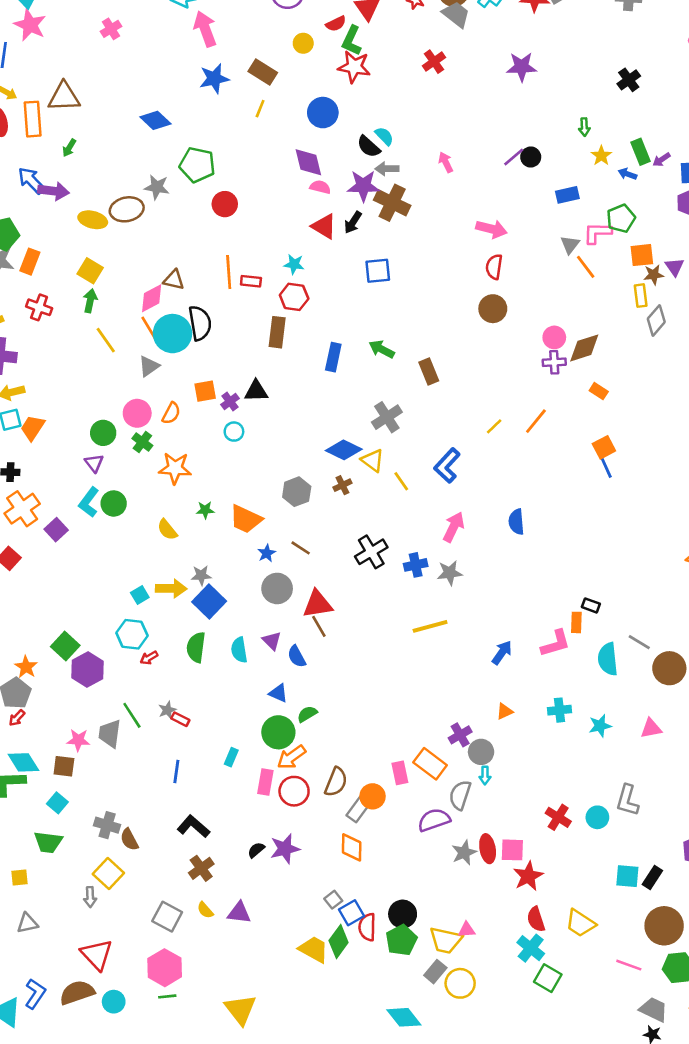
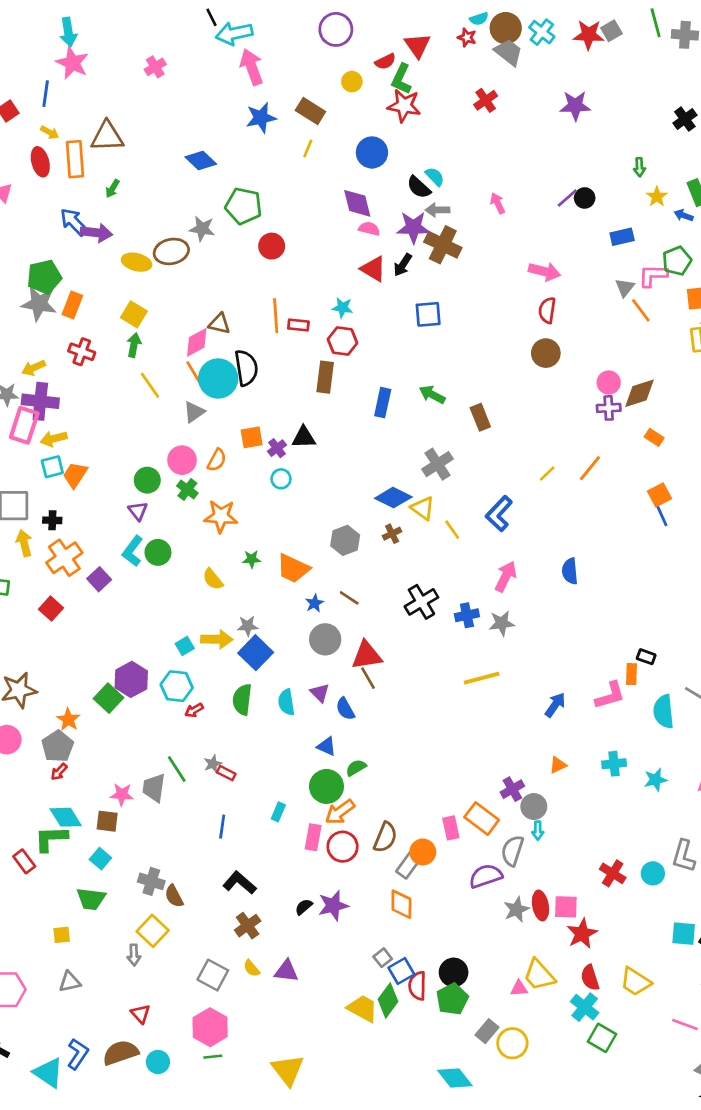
purple hexagon: (87, 670) -> (131, 679), moved
yellow trapezoid: (446, 940) -> (539, 975), moved, turned 36
red triangle: (97, 955) -> (141, 1014), size x0.6

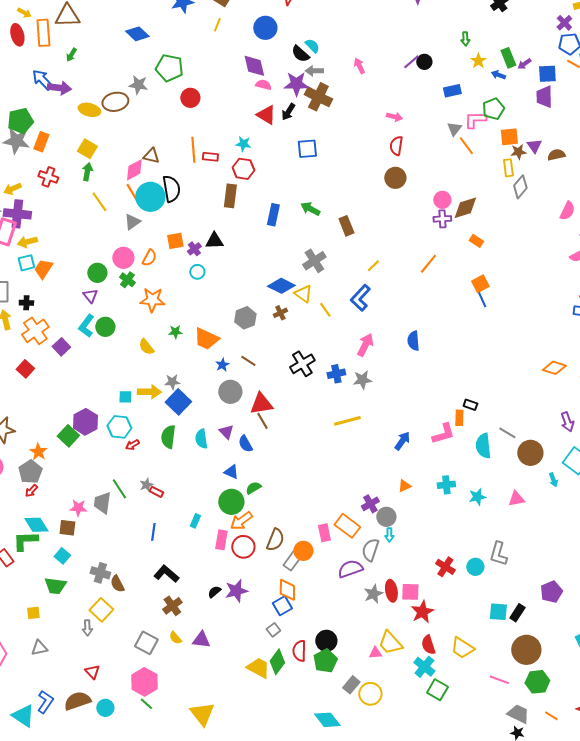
pink arrow: (545, 272) -> (394, 117), size x0.7
yellow line: (547, 473) -> (373, 266), moved
cyan square: (185, 646) -> (125, 397), turned 32
blue square: (401, 971) -> (282, 606), moved
green line: (213, 1057) -> (146, 704), turned 48

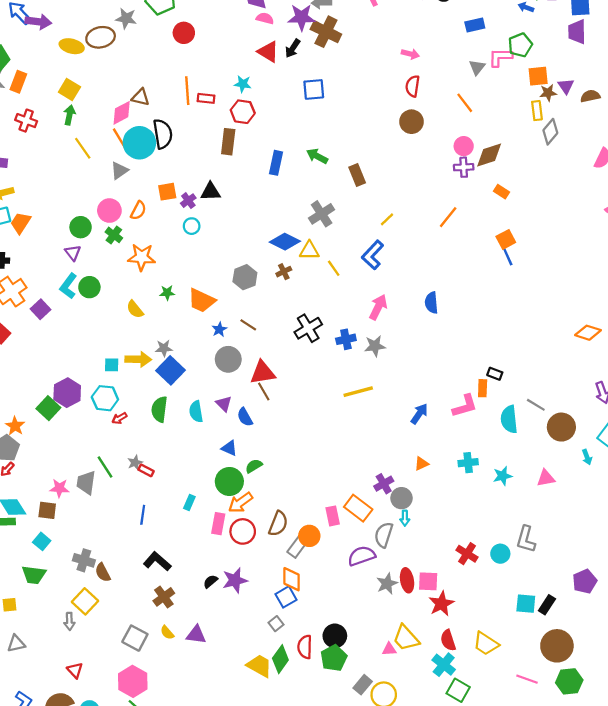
orange line: (466, 146) -> (465, 103), moved
yellow triangle: (303, 294) -> (309, 250), turned -36

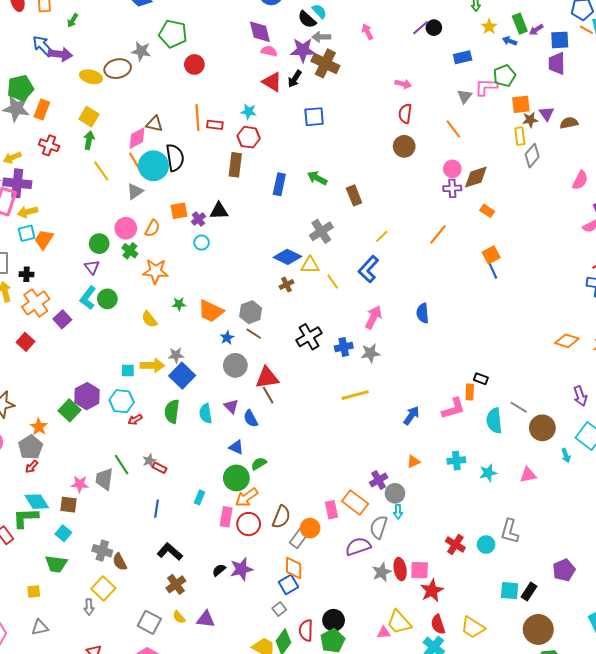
gray hexagon: (245, 277) -> (251, 312), moved

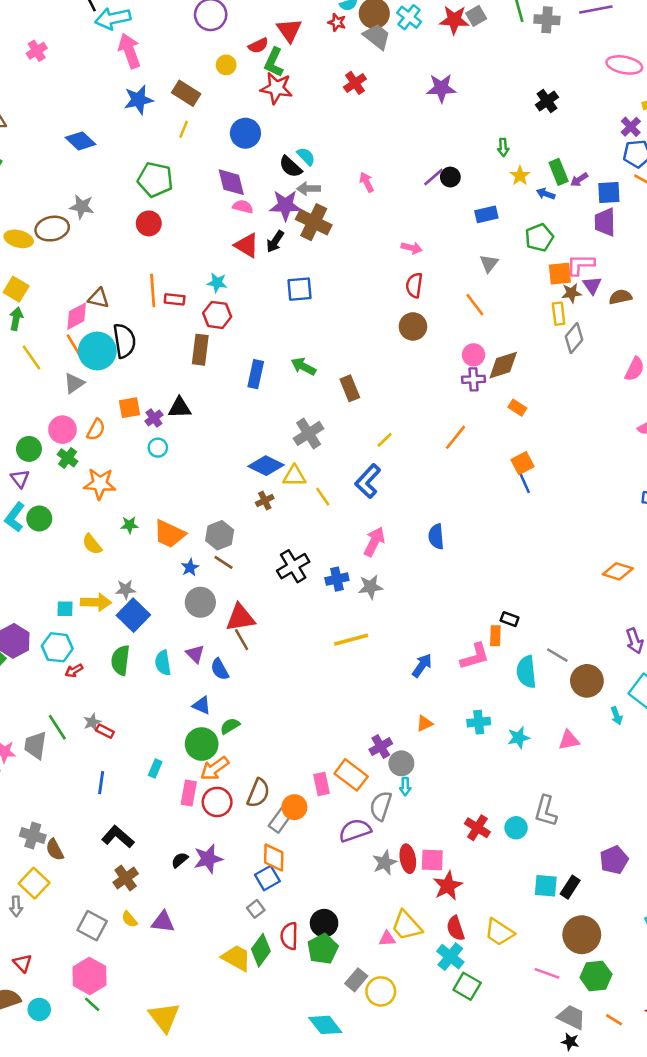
green pentagon: (173, 34) -> (155, 180), moved
pink L-shape: (486, 87) -> (580, 265), moved

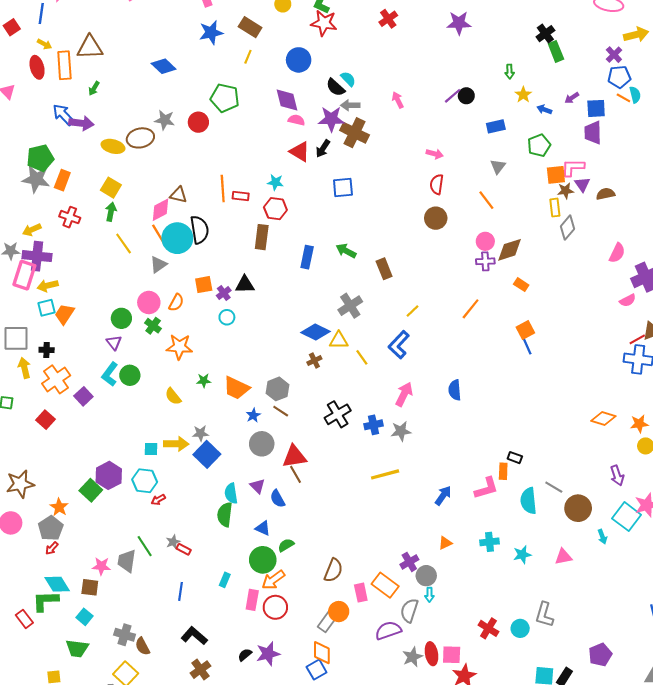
green rectangle: (559, 172) -> (556, 51), moved
red circle: (149, 223) -> (198, 122), moved
green semicircle: (120, 660) -> (225, 514), moved
brown semicircle: (258, 793) -> (333, 570), moved

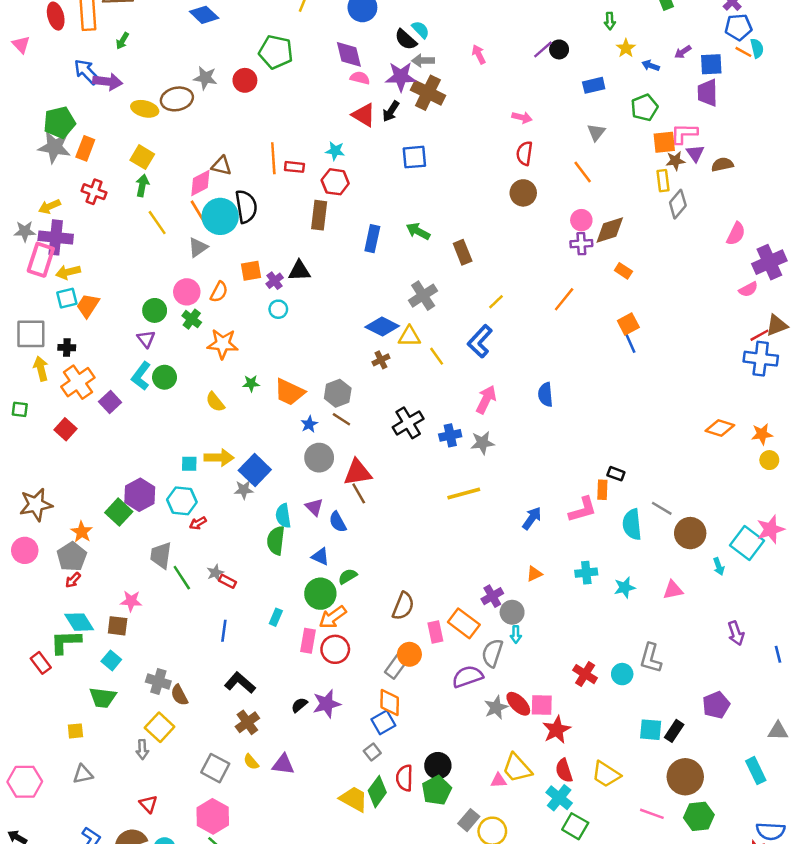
gray star: (201, 433) -> (244, 490), moved
purple arrow: (617, 475) -> (736, 633), moved
gray trapezoid: (127, 561) -> (161, 555), moved
red ellipse: (431, 654) -> (518, 704), turned -35

